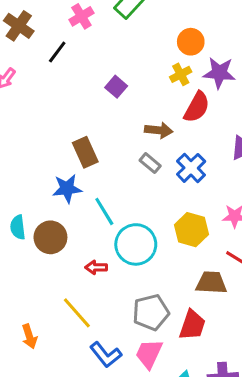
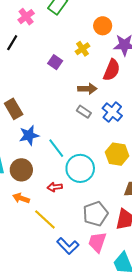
yellow cross: (181, 74) -> (82, 49), moved
brown rectangle: (85, 152) -> (14, 109), moved
orange arrow: (29, 336) -> (21, 198), moved, turned 133

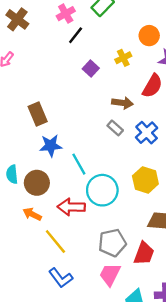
black line: (12, 43) -> (76, 35), moved
red arrow: (55, 187) -> (71, 207), size x1.6
blue L-shape: (68, 246) -> (61, 278), moved

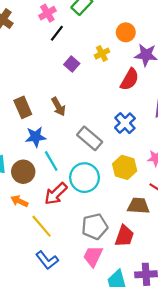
brown arrow: (122, 103) -> (58, 107), moved, turned 54
gray rectangle: (115, 128) -> (90, 138), moved, size x1.6
cyan line: (79, 164) -> (51, 161), moved
red arrow: (71, 207) -> (56, 194), turned -45

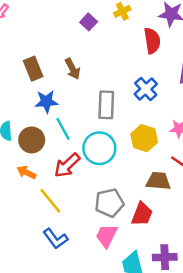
red semicircle: (130, 79) -> (152, 41), turned -40
gray rectangle: (90, 138) -> (106, 105), turned 50

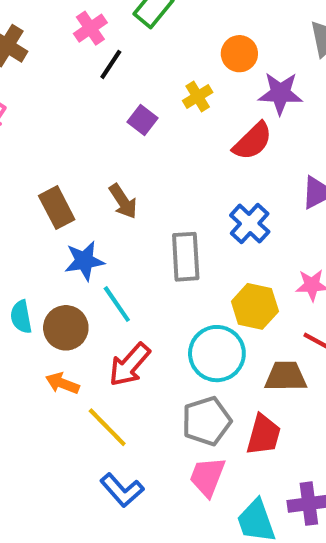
red semicircle: (152, 41) -> (253, 141), turned 60
cyan circle: (99, 148) -> (217, 354), moved

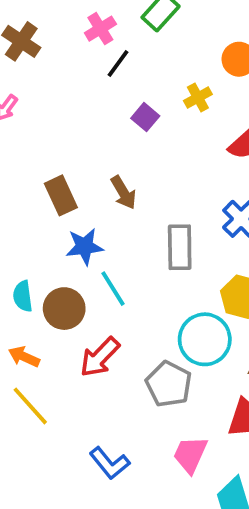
red arrow: (130, 365) -> (100, 357), moved
orange arrow: (62, 383) -> (24, 357), moved
gray pentagon: (207, 421) -> (169, 384), moved, turned -30
yellow line: (107, 427) -> (30, 406), moved

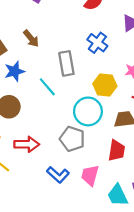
cyan line: (113, 289) -> (47, 87), moved
red arrow: (100, 357) -> (27, 144), moved, turned -125
blue L-shape: (110, 463) -> (58, 175), moved

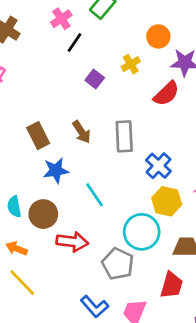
blue cross: (97, 43) -> (158, 166), moved
gray rectangle: (66, 63) -> (124, 136), moved
red arrow: (27, 144) -> (72, 242), moved

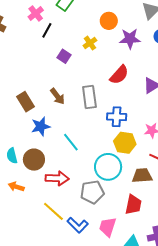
red semicircle: (166, 94) -> (119, 75), moved
blue cross: (158, 166) -> (117, 117), turned -36
gray pentagon: (118, 264) -> (92, 192), turned -30
yellow line: (22, 283) -> (53, 211), moved

